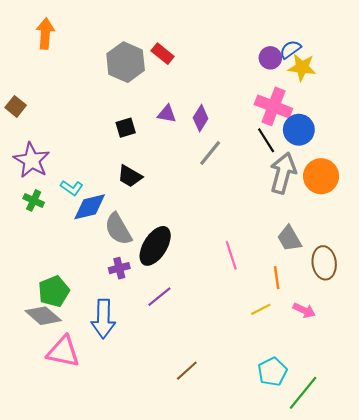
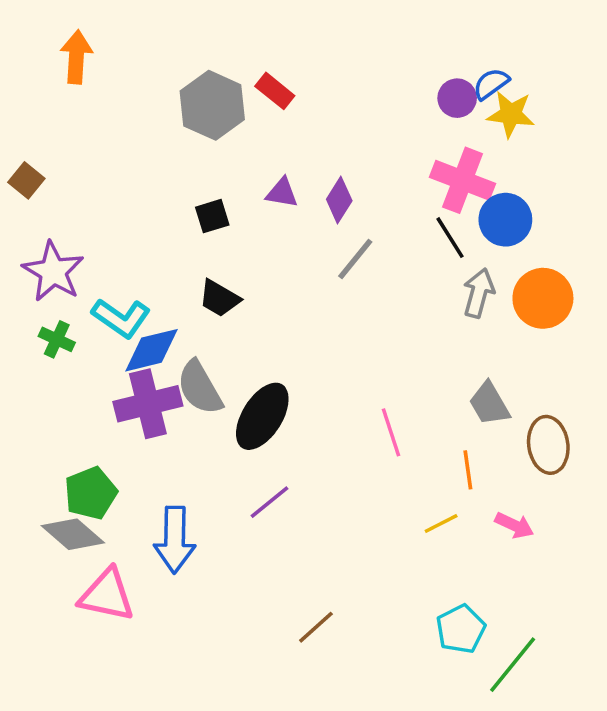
gray arrow: (283, 173) -> (479, 293), size x0.7
cyan L-shape: (72, 188) -> (121, 318), size x1.5
purple cross: (119, 268) -> (148, 404), moved, size x1.8

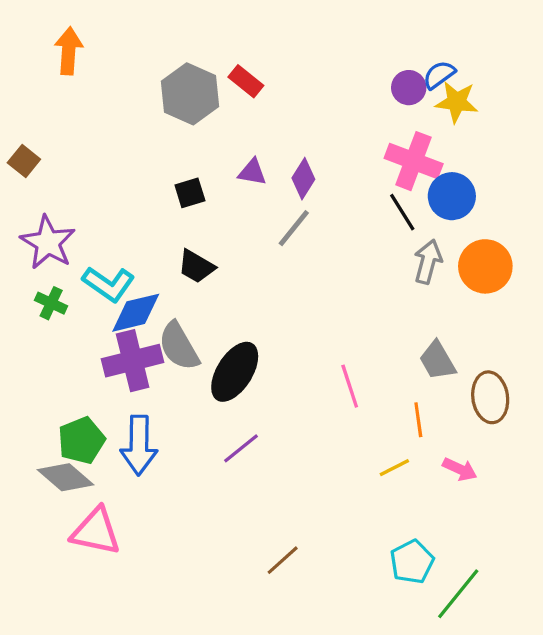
gray line: (355, 259) -> (294, 228), moved
blue arrow: (175, 540) -> (139, 445), moved

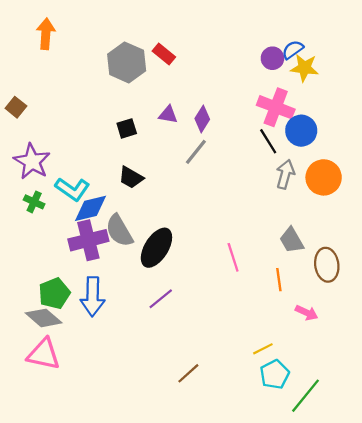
yellow line: (394, 468) -> (263, 349), moved
pink triangle: (96, 531) -> (44, 354), moved

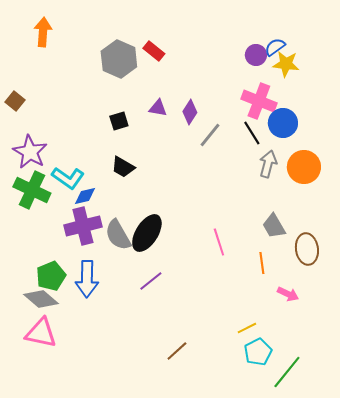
gray line: (196, 152) -> (210, 135), moved
green cross: (34, 202) -> (32, 190), size x1.8
blue diamond: (90, 208) -> (85, 196), size x0.7
gray semicircle: (119, 231) -> (118, 235), moved

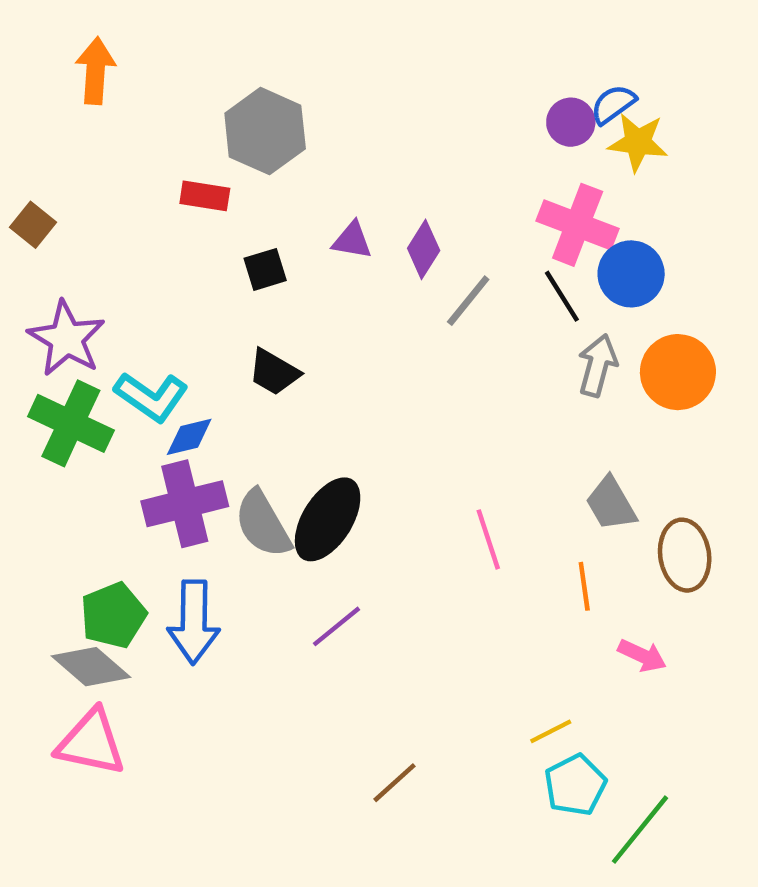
red rectangle: (154, 51) -> (205, 196), moved, turned -30

